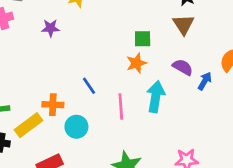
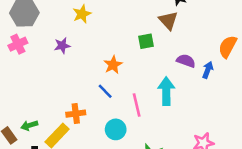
brown triangle: (183, 24) -> (168, 20), moved
orange star: (136, 63) -> (113, 65), moved
cyan circle: (76, 127) -> (116, 129), moved

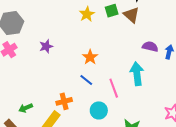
yellow star: (82, 14) -> (87, 14), moved
green square: (146, 41) -> (112, 11), moved
green arrow: (29, 125) -> (26, 108), moved

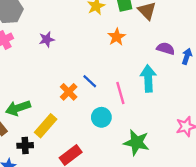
orange star: (90, 57) -> (117, 37), moved
orange cross: (64, 101) -> (69, 92), moved, turned -35
green arrow: (26, 108) -> (18, 108), size x1.5

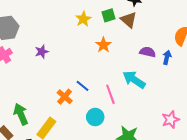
cyan arrow: (148, 78) -> (134, 80), turned -50
green arrow: (18, 108) -> (21, 114), turned 90

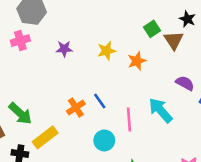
green square: (108, 15) -> (152, 29), turned -32
yellow star: (83, 19) -> (107, 51), moved
green arrow: (21, 114) -> (20, 113), turned 140

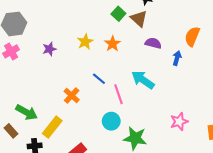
purple semicircle: (185, 83) -> (153, 43), moved
blue line: (100, 101) -> (99, 79), moved
cyan circle: (104, 140) -> (111, 121), moved

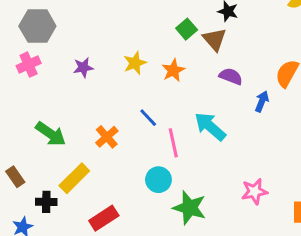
green arrow: (27, 112) -> (51, 134), moved

